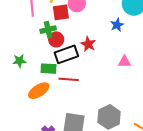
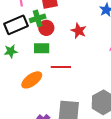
black rectangle: (66, 54) -> (16, 25), moved
green rectangle: (49, 69) -> (42, 48), moved

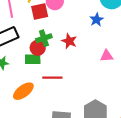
green cross: (38, 18) -> (44, 38), moved
red circle: (46, 28) -> (38, 48), moved

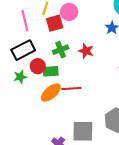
red circle: (38, 48) -> (38, 66), moved
orange ellipse: (23, 91) -> (51, 93), moved

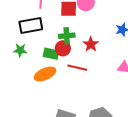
red circle: (38, 66) -> (63, 48), moved
red line: (71, 88) -> (77, 68), moved

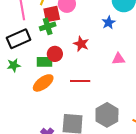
green cross: (67, 36) -> (48, 26), moved
red line: (77, 68) -> (80, 81), moved

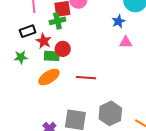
black rectangle: (19, 39) -> (28, 31), size x0.7
red star: (81, 44) -> (44, 41), moved
pink triangle: (118, 59) -> (126, 42), moved

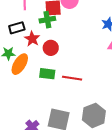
green rectangle: (52, 56) -> (47, 74), moved
orange ellipse: (49, 77) -> (20, 64), moved, turned -30

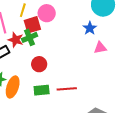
red star: (32, 39) -> (16, 40), moved

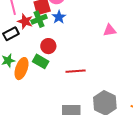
blue star: (90, 28) -> (59, 17), moved
green rectangle: (42, 90) -> (41, 61), moved, turned 35

